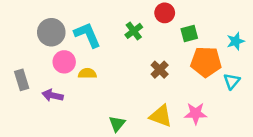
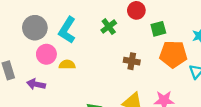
cyan L-shape: (87, 35) -> (67, 30), turned -125
brown cross: (160, 70) -> (132, 61), turned -35

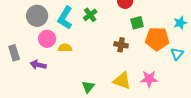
green cross: (109, 27) -> (90, 15), moved
green square: (158, 29) -> (137, 23), moved

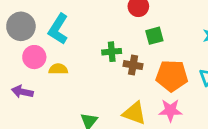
green cross: (90, 15) -> (112, 52), moved, turned 32
orange pentagon: (157, 39) -> (172, 76), moved

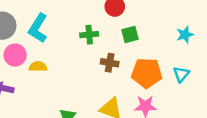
green cross: (112, 52) -> (89, 35), moved

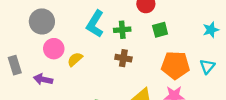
cyan L-shape: (38, 28) -> (95, 24), moved
brown cross: (110, 63) -> (123, 58), moved
yellow semicircle: (38, 67) -> (75, 59), turned -42

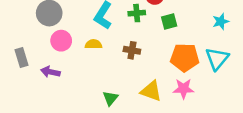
green cross: (122, 30) -> (137, 13), moved
yellow semicircle: (75, 59) -> (94, 44), moved, turned 42
cyan triangle: (207, 66) -> (217, 59), size x1.5

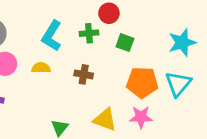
green square: (169, 21) -> (125, 43), turned 35
cyan star: (221, 21) -> (182, 43), size x1.5

